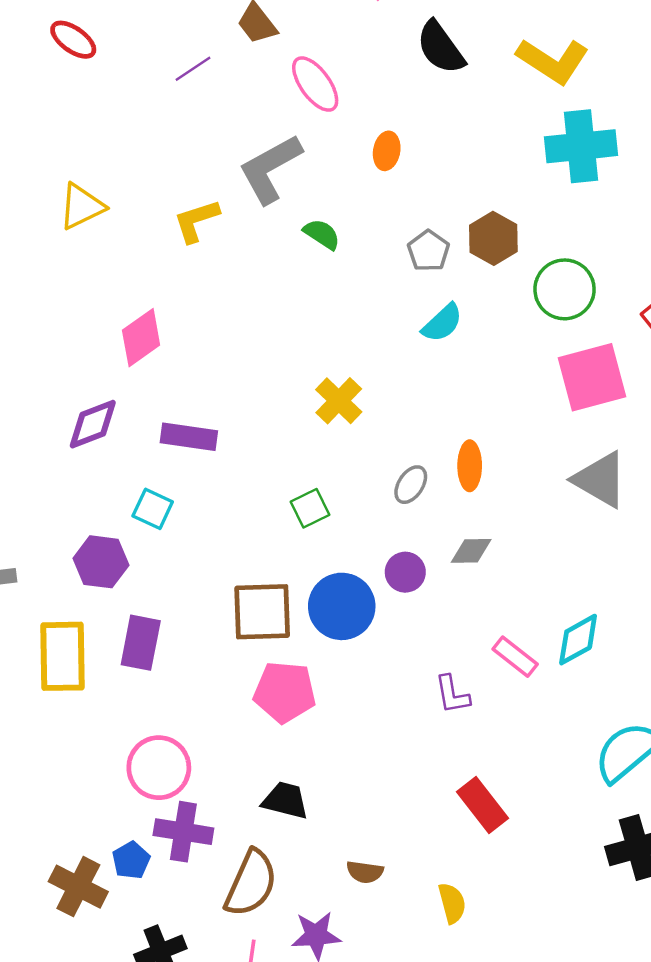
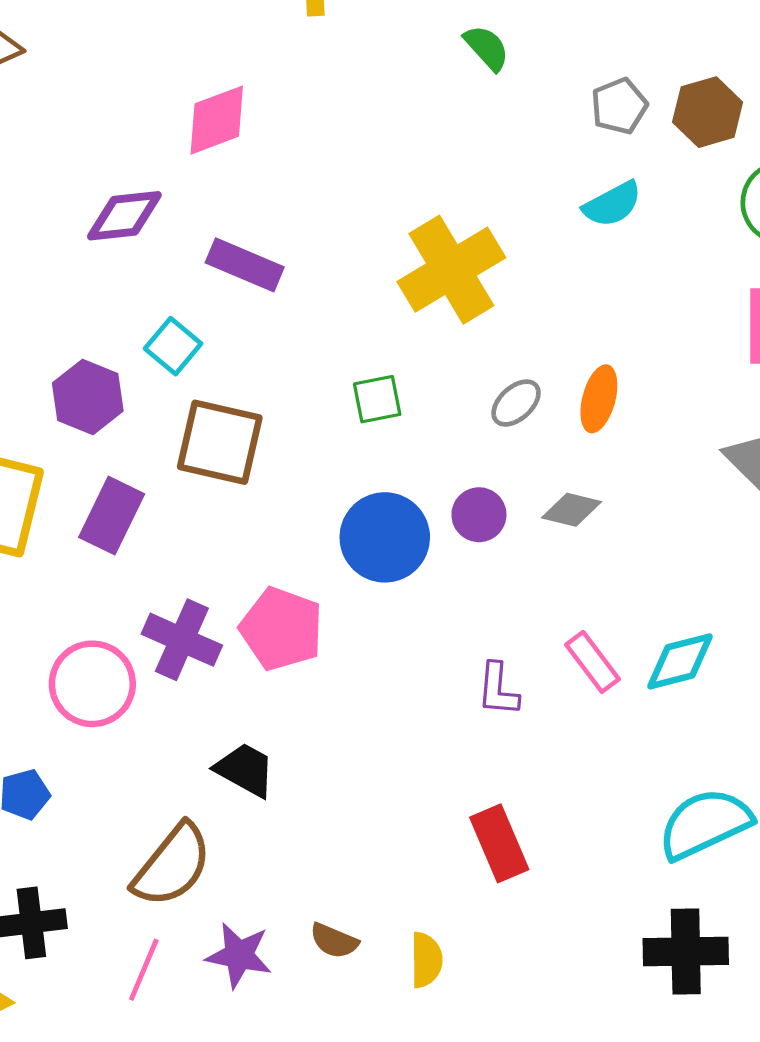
yellow cross: (339, 401) -> (451, 270), size x1.6
brown square: (262, 612) -> (220, 442), moved
purple cross: (183, 832) -> (182, 640), moved
brown semicircle: (365, 872) -> (334, 941), moved

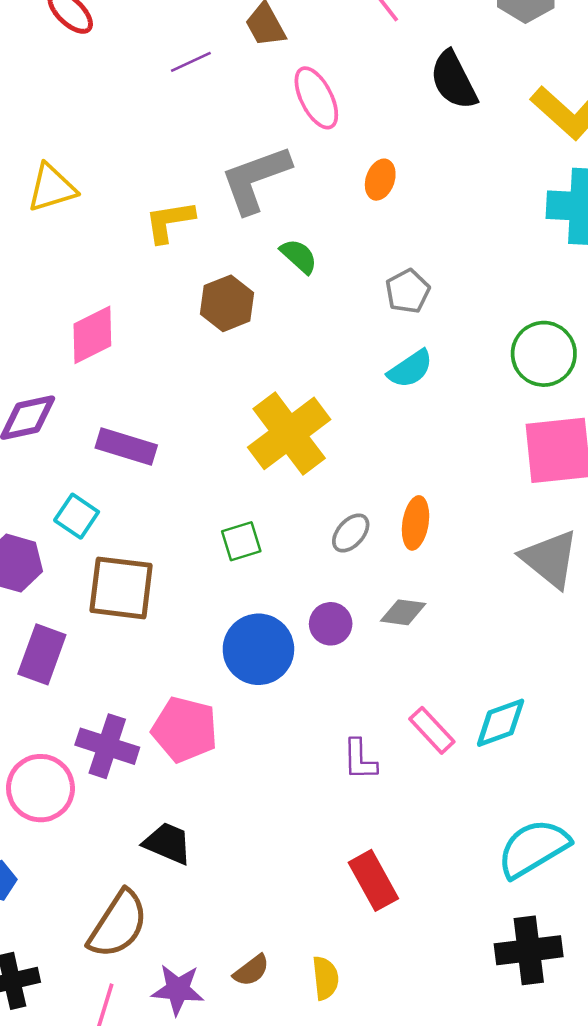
brown hexagon: (708, 112) -> (227, 303), moved
brown semicircle: (334, 941) -> (251, 970), turned -54

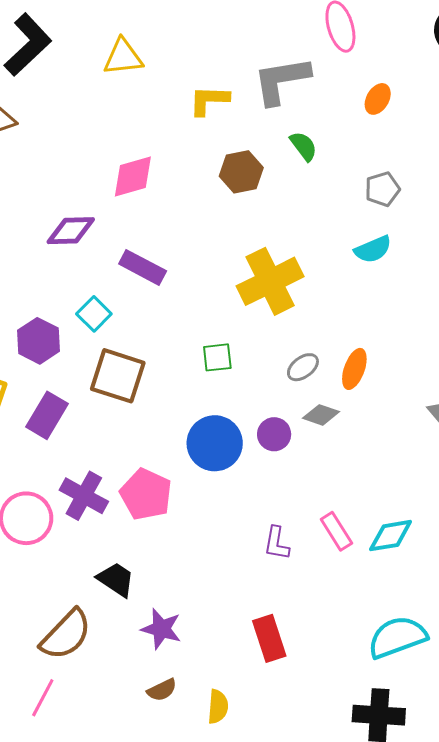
gray diamond: (403, 612) -> (321, 415), moved
purple star: (178, 990) -> (161, 629), moved

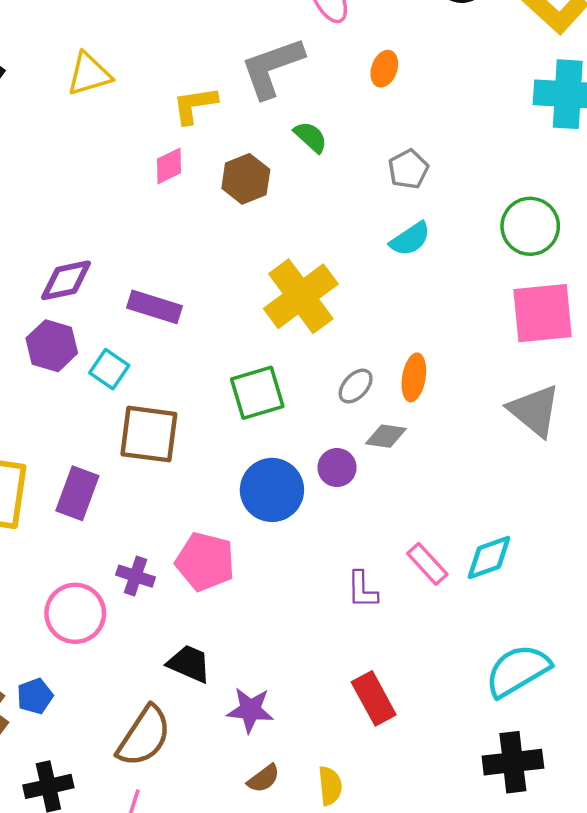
pink diamond: (133, 176) -> (169, 166), moved, size x0.7
purple hexagon: (39, 341) -> (52, 346), moved
green square: (217, 357) -> (257, 393), size x1.5
purple cross: (84, 496) -> (136, 576), size x0.7

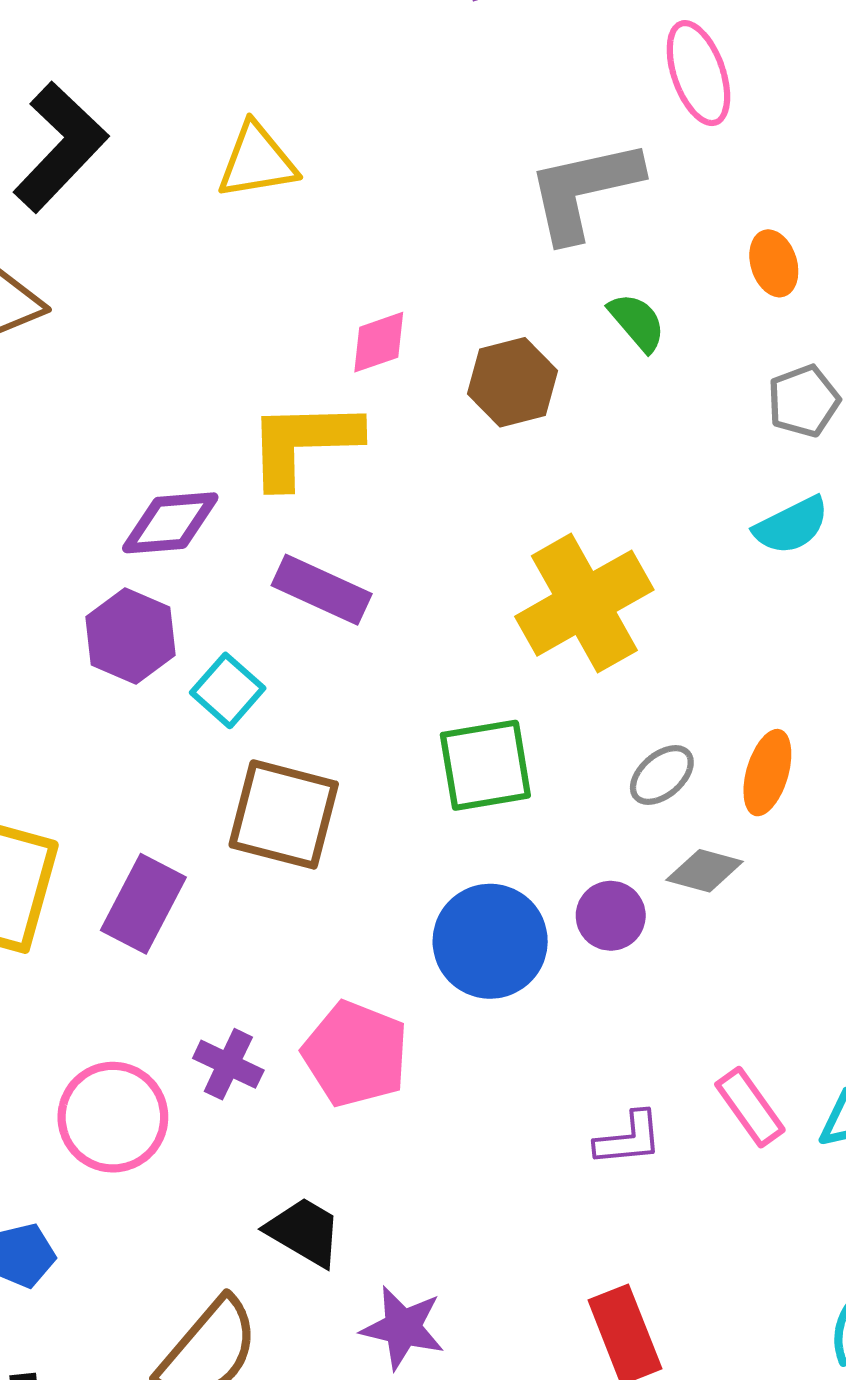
orange ellipse: (384, 69) -> (774, 263), moved, turned -44
yellow L-shape: (195, 105) -> (303, 443), moved, size x1.4
purple L-shape: (362, 590) -> (629, 1139), turned -102

